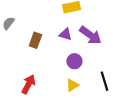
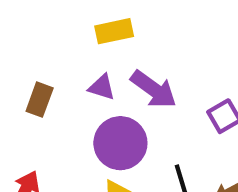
purple circle: (74, 61) -> (120, 143), size x1.6

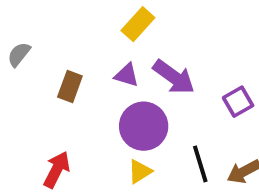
yellow rectangle: (114, 31) -> (138, 24), turned -36

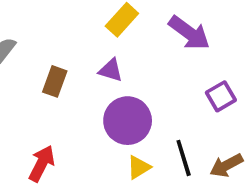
purple arrow: (174, 77) -> (189, 33), moved
yellow triangle: (140, 172) -> (139, 167), moved

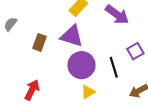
purple triangle: (111, 70) -> (72, 36), size x1.6
black line: (184, 158) -> (114, 67), moved

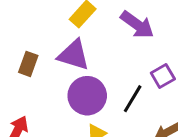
black line: (114, 67) -> (133, 99), turned 48

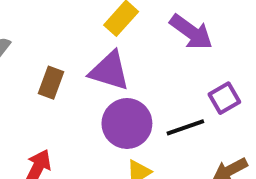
black line: (133, 99) -> (185, 127), turned 40

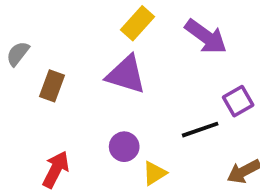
brown rectangle: (51, 83) -> (52, 86), moved
purple circle: (127, 123) -> (124, 147), moved, size x0.6

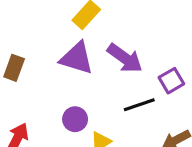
purple arrow: (206, 36) -> (125, 58), moved

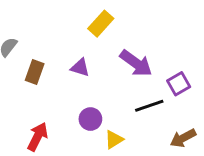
purple triangle: (77, 58) -> (80, 68), moved, size x0.6

